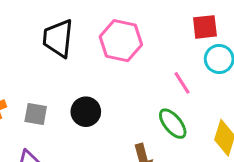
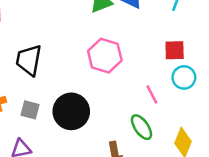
black trapezoid: (58, 38) -> (29, 60), moved
black circle: (86, 112) -> (71, 111), size x1.5

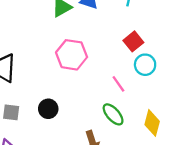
red square: (175, 50) -> (133, 41), turned -30
black circle: (71, 111) -> (48, 109), size x0.6

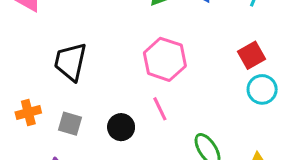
pink line: (118, 84) -> (160, 109), moved

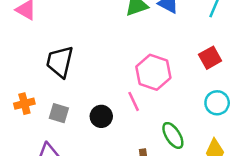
pink hexagon: (165, 59) -> (153, 72), moved
cyan circle: (262, 89) -> (217, 103), moved

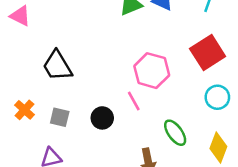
red square: (210, 58) -> (208, 53), size x1.5
black trapezoid: (60, 62) -> (57, 66), turned -40
orange cross: (24, 104) -> (24, 110), turned -30

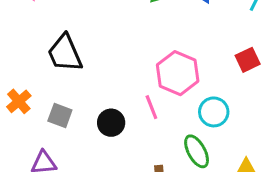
red square: (208, 53) -> (248, 60), size x0.6
cyan circle: (217, 97) -> (214, 112), moved

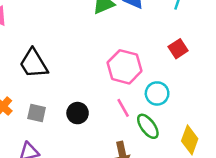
pink line: (151, 107) -> (123, 108), moved

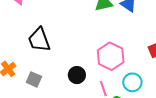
black circle: (78, 113) -> (77, 75), moved

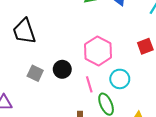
gray square: (34, 79) -> (35, 73), moved

